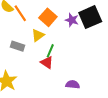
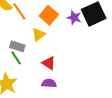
green line: (50, 51) -> (16, 58), moved, turned -56
purple semicircle: (73, 84) -> (49, 83), moved

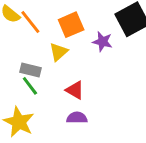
orange square: (49, 15) -> (71, 25), turned 30
purple star: (74, 18) -> (102, 42), moved

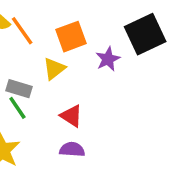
purple star: (102, 42) -> (108, 59), turned 30

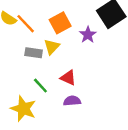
gray rectangle: (19, 89) -> (34, 53), moved
green line: (17, 108) -> (40, 86), moved

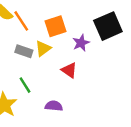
red triangle: (68, 78) -> (69, 70), moved

